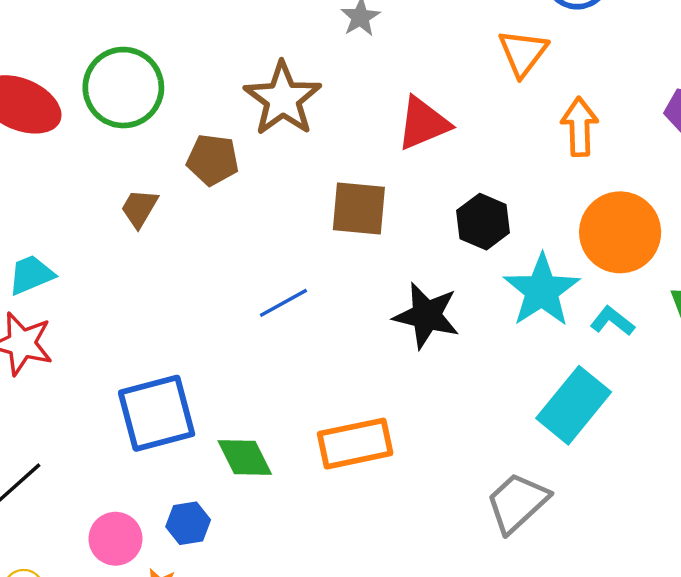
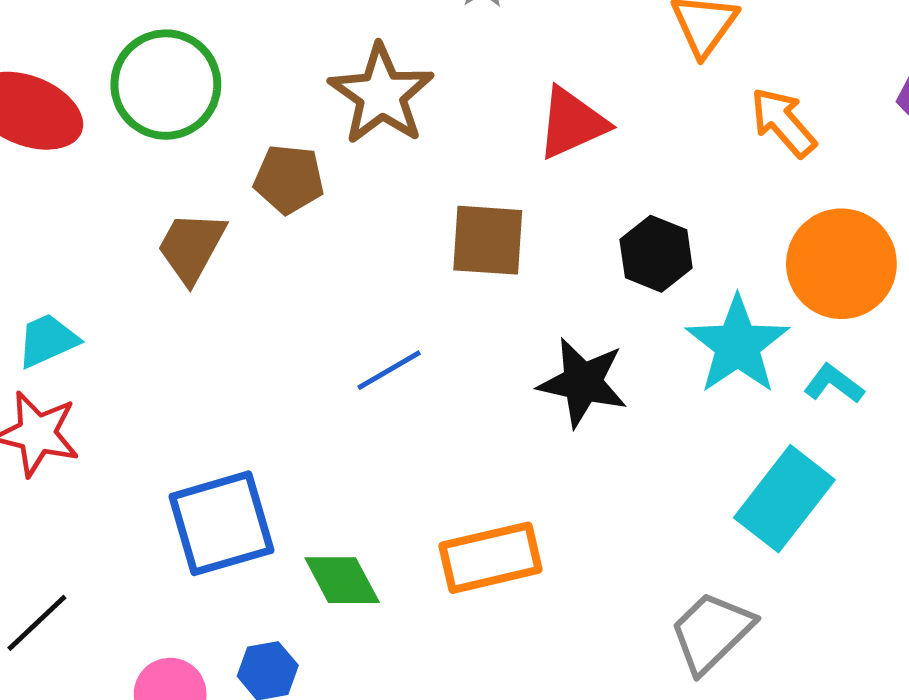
orange arrow: (580, 127) -> (783, 122), turned -38
brown trapezoid: (139, 208) -> (191, 247), size x1.4

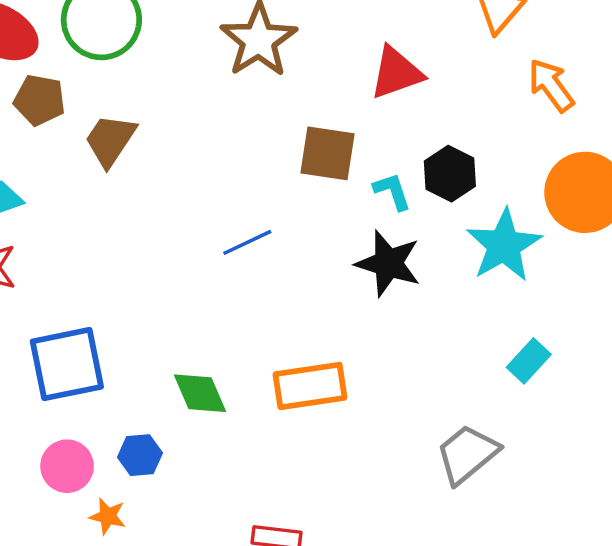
brown pentagon: (289, 179) -> (40, 100), moved
cyan L-shape: (834, 384) -> (392, 191), moved, turned 30
cyan rectangle: (784, 499) -> (529, 361), size x0.6
blue square: (221, 523) -> (67, 364), moved

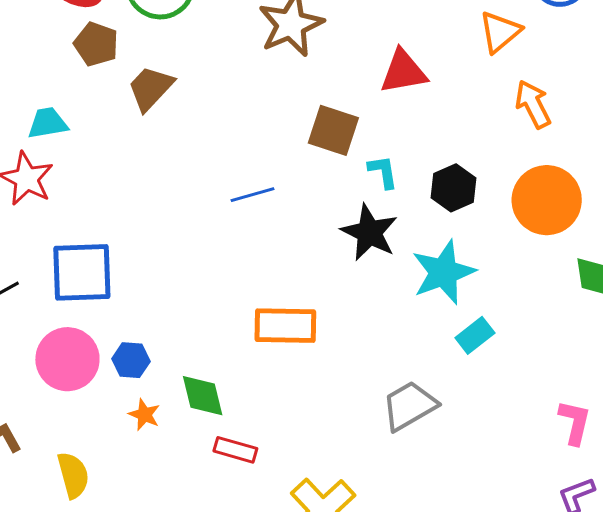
black hexagon: (450, 174) -> (453, 188), moved
cyan star: (504, 245) -> (443, 272), moved
green diamond: (200, 393) -> (203, 396), moved
pink circle: (67, 466) -> (67, 359), size x1.4
orange star: (108, 516) -> (144, 415), moved

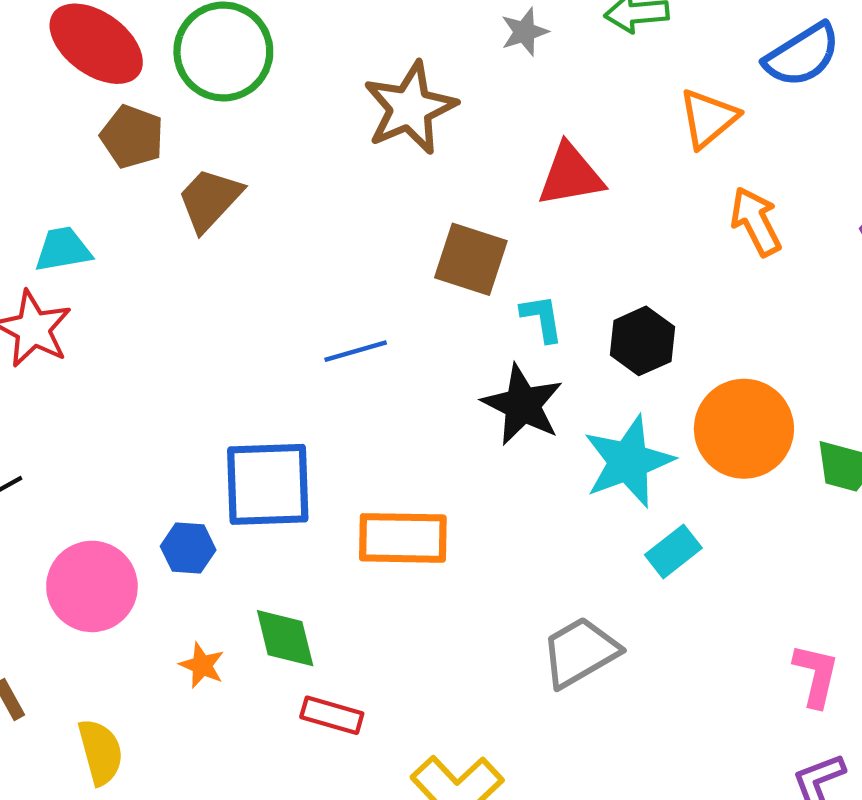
orange circle: (547, 200) -> (744, 429), moved
blue square: (82, 272) -> (268, 484), moved
blue hexagon: (131, 360) -> (188, 548), moved

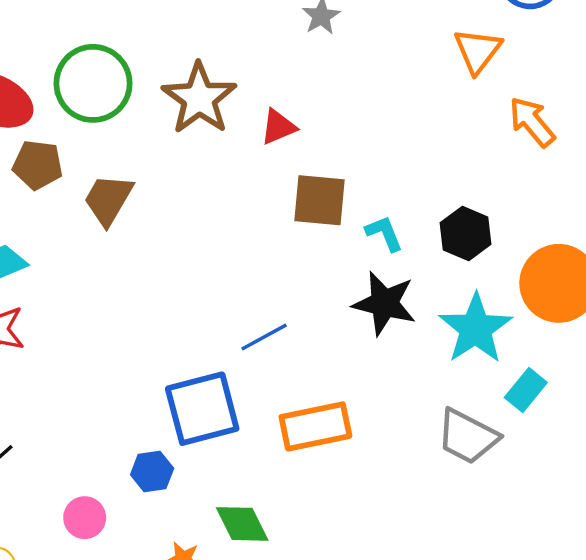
brown star: (410, 108) -> (199, 98), moved
red triangle: (571, 175) -> (278, 127), moved, size x0.7
blue line: (356, 351) -> (264, 337), moved
pink circle: (92, 586) -> (85, 518), size x0.6
gray trapezoid: (580, 652) -> (468, 437), moved, turned -110

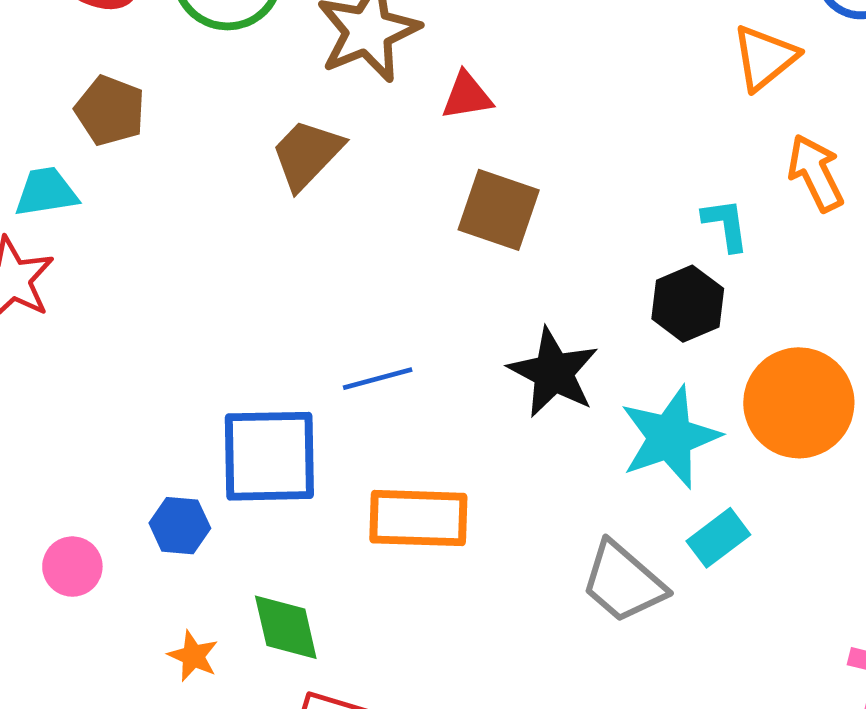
brown pentagon: (38, 165) -> (110, 111), moved
brown trapezoid: (108, 200) -> (307, 154), moved
cyan L-shape: (384, 233) -> (726, 225), moved

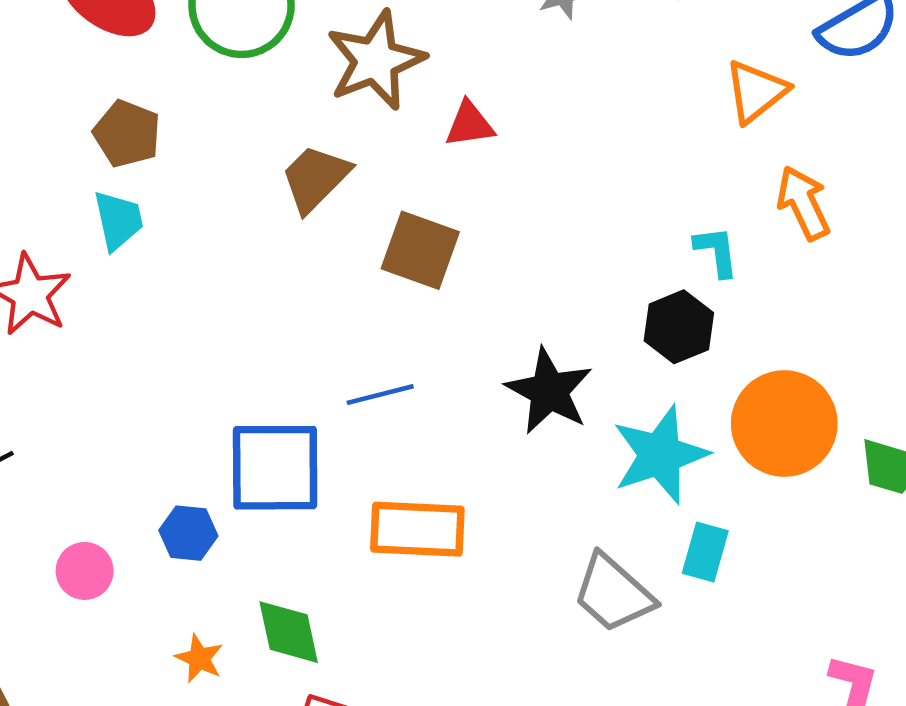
cyan trapezoid: (46, 192) -> (118, 220), moved, turned 86
brown square: (499, 210) -> (420, 250), moved
cyan rectangle: (718, 538) -> (705, 552), turned -38

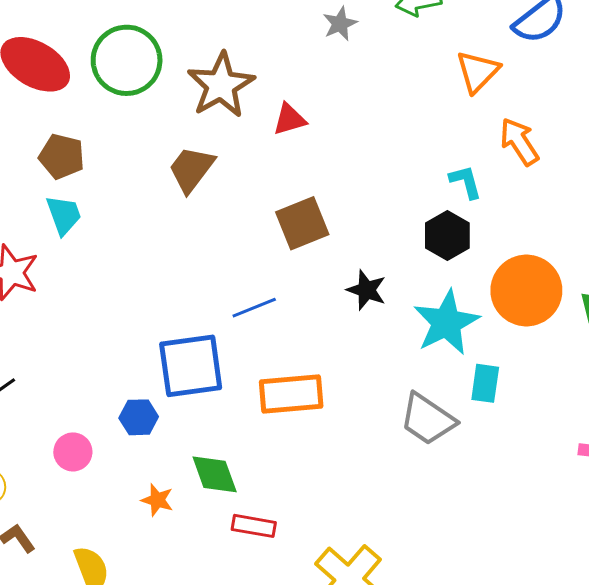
brown square: (420, 250) -> (302, 223), moved, turned -34
black star: (549, 391) -> (367, 290), size x0.7

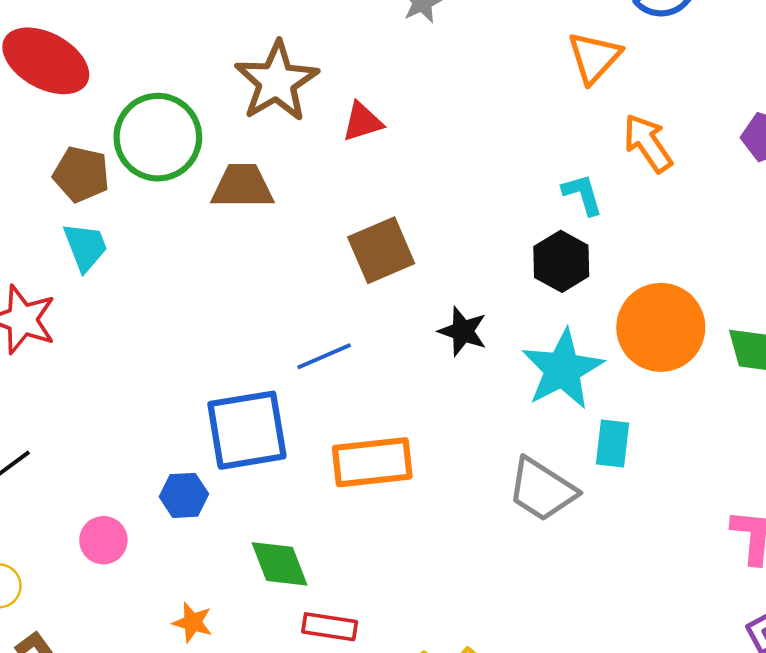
green circle: (127, 60) -> (158, 137), moved
brown trapezoid: (191, 169) -> (242, 186), turned 54
orange star: (157, 500) -> (193, 623), moved

